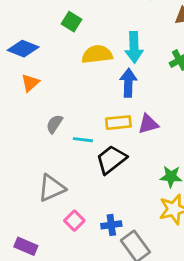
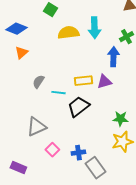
blue arrow: (128, 83) -> (113, 57), moved

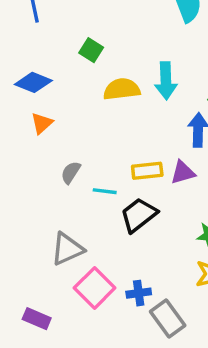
pink square: (52, 150) -> (95, 288), size x1.6

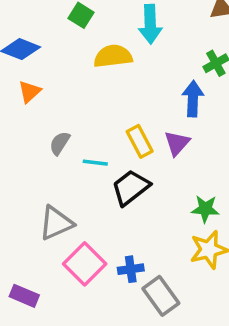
cyan arrow: (166, 81) -> (150, 24), moved
yellow rectangle: (147, 171) -> (140, 141), turned 68
purple triangle: (183, 172) -> (177, 143), turned -32

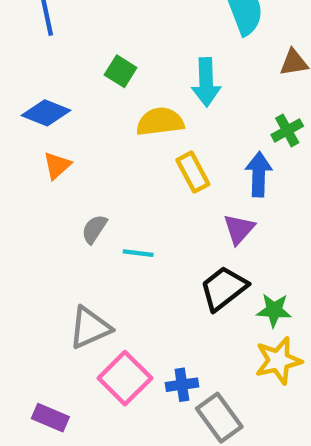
yellow rectangle: (140, 141) -> (193, 172), moved
black trapezoid: (131, 188) -> (224, 288), moved

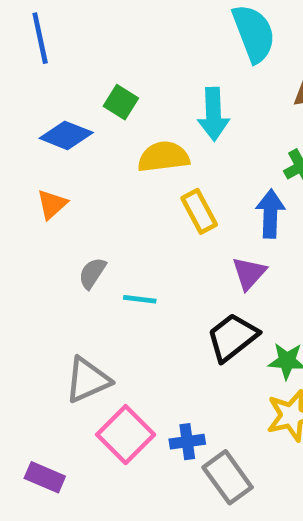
blue diamond: (46, 113) -> (66, 135), moved

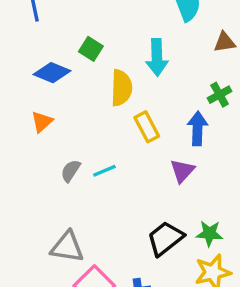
yellow semicircle: (164, 157) -> (121, 88), turned 99
cyan line: (140, 299) -> (104, 171), moved, turned -30
black trapezoid: (232, 337) -> (165, 238), moved
gray triangle: (88, 380) -> (67, 247), turned 33

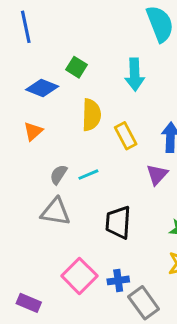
yellow semicircle: (121, 88) -> (91, 115), moved
black trapezoid: (165, 238) -> (118, 222), moved, turned -48
gray triangle: (67, 247) -> (56, 212), moved

